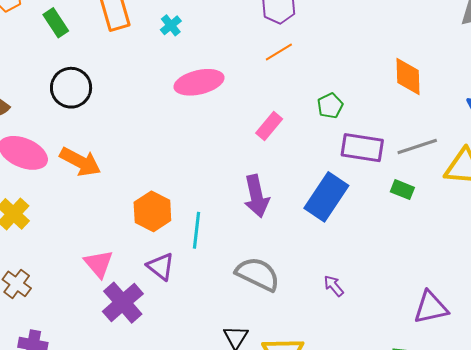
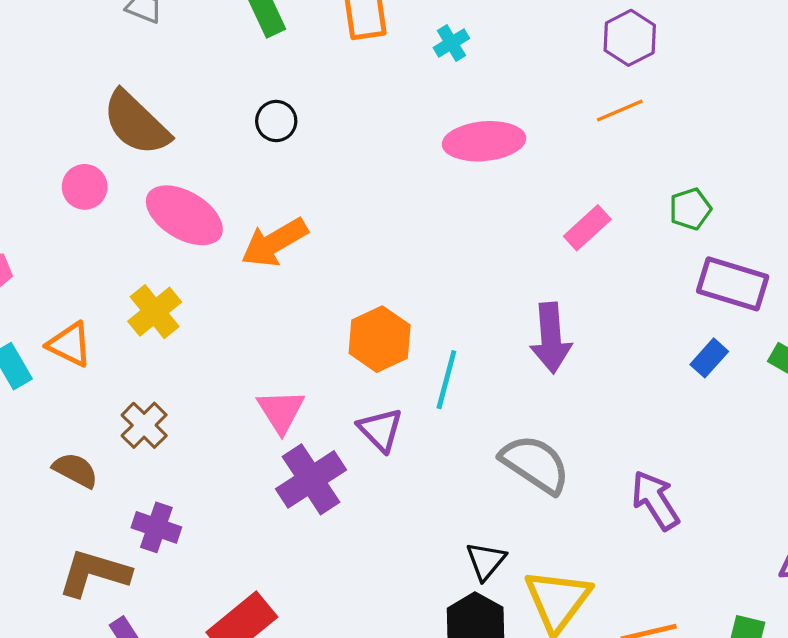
black circle: (71, 88) -> (276, 121), size x0.6
orange arrow: (80, 162) -> (274, 242), turned 114
blue rectangle: (326, 197) -> (709, 358), moved, size x0.5
purple arrow: (334, 286) -> (655, 500), size x1.6

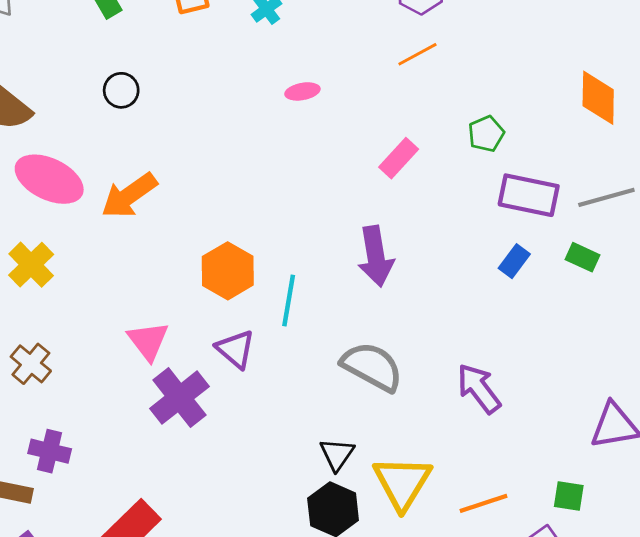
pink ellipse: (484, 141) -> (302, 91), size x0.5

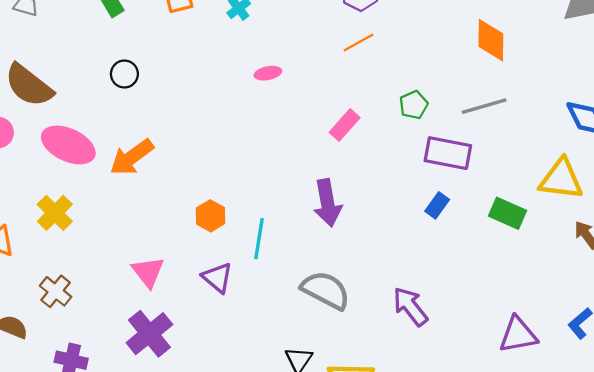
orange diamond: (598, 98) -> (491, 40), moved
gray line: (606, 197) -> (484, 106), moved
green rectangle: (582, 257) -> (507, 213), moved, size x1.4
orange hexagon: (228, 271) -> (210, 216), size x0.7
purple cross: (179, 398) -> (149, 334), moved

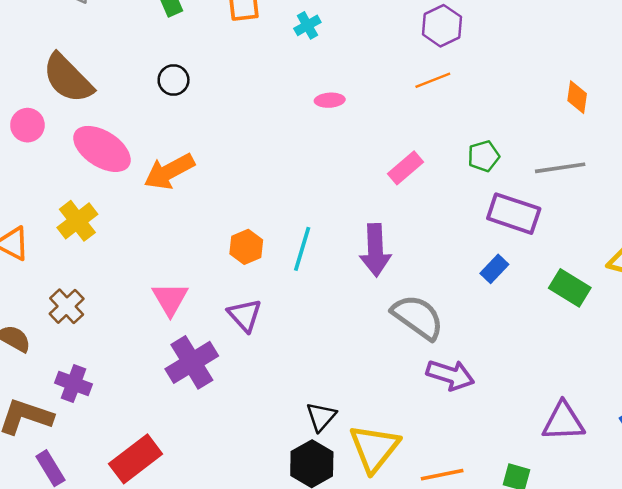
orange diamond: (491, 40) -> (577, 97), size x0.7
cyan line: (259, 239) -> (302, 249), moved
gray semicircle: (326, 290) -> (418, 317), moved
purple arrow: (410, 306) -> (450, 375), turned 138
purple cross: (149, 334) -> (192, 362), moved

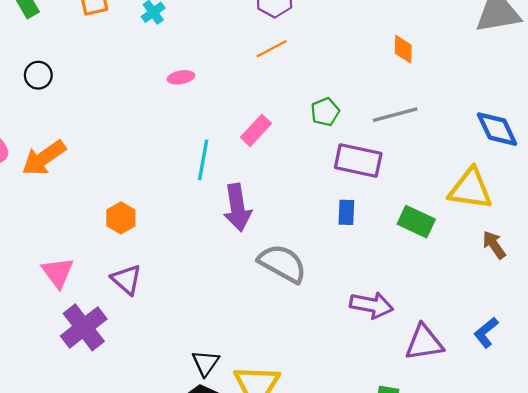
cyan line: (302, 249) -> (203, 160), moved
blue rectangle: (494, 269) -> (346, 212), turned -35
purple arrow: (450, 375) -> (372, 305), moved

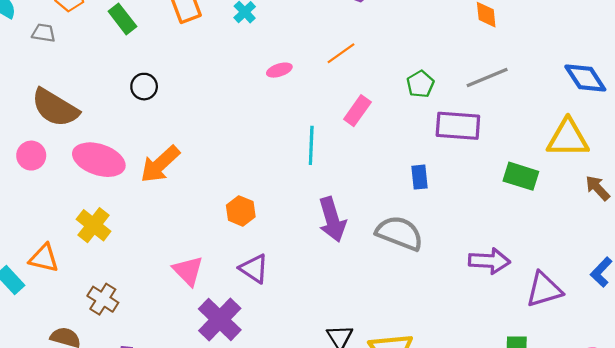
orange line: (272, 49) -> (341, 53), moved
purple arrow: (237, 208) -> (332, 219), moved
blue rectangle: (346, 212) -> (419, 177), moved

